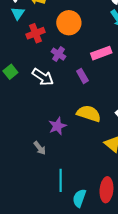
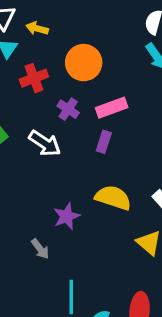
pink rectangle: (101, 53) -> (112, 108), moved
purple rectangle: (82, 76) -> (104, 142), turned 48

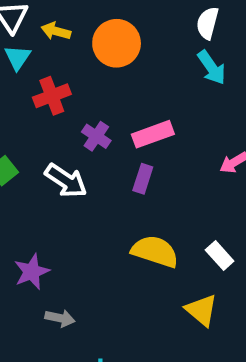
orange circle: (84, 63) -> (117, 43), moved
purple star: (67, 216) -> (32, 272), moved
gray arrow: (40, 249) -> (60, 318), turned -40

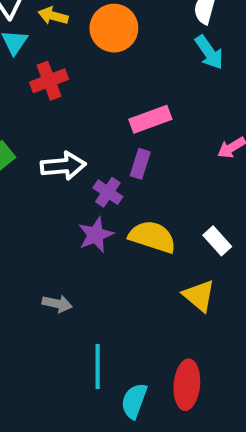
purple cross: (96, 136) -> (108, 192), moved
white arrow: (66, 181) -> (63, 166), turned -39
purple star: (32, 272) -> (96, 235), moved

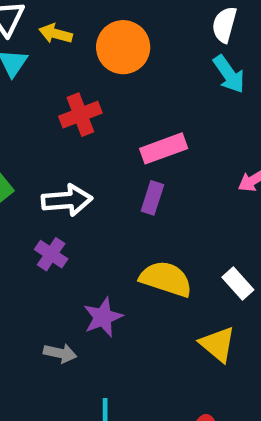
red cross: (49, 81) -> (80, 115), moved
purple cross: (108, 192) -> (51, 254), moved
purple star: (96, 235) -> (103, 317), moved

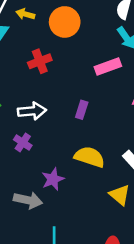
pink rectangle: (164, 148) -> (108, 67), moved
gray arrow: (60, 353) -> (28, 200), size x1.5

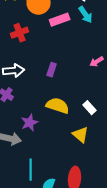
pink rectangle: (108, 67) -> (60, 20), moved

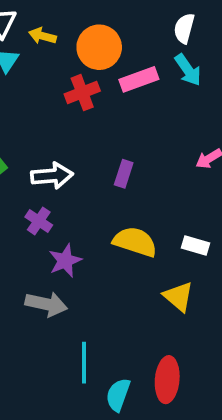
red cross: (20, 33) -> (82, 93), moved
white rectangle: (90, 108) -> (195, 246), turned -32
purple star: (30, 123) -> (65, 261), moved

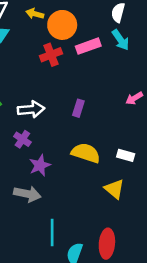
yellow arrow: (43, 36) -> (35, 14), moved

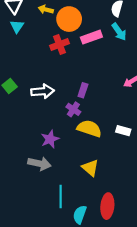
purple cross: (22, 139) -> (73, 109), moved
yellow triangle: (114, 189) -> (90, 168), moved

